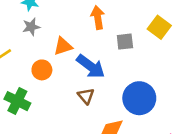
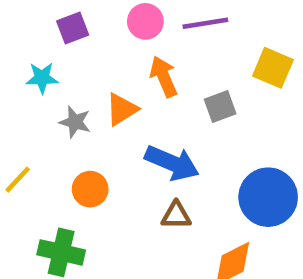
gray star: (31, 27) -> (75, 122), moved, turned -30
orange triangle: (63, 46) -> (122, 109), moved
brown triangle: (86, 96) -> (176, 215), turned -36

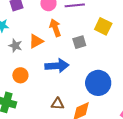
blue arrow: (172, 163) -> (57, 66), turned -30
brown triangle: (176, 215) -> (58, 104), moved

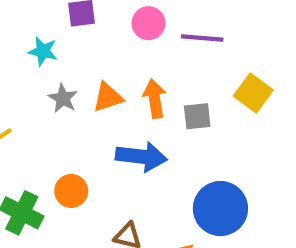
orange arrow: (55, 28) -> (155, 98), moved
orange circle: (20, 75) -> (71, 191), moved

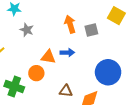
orange triangle: (108, 97) -> (48, 57), moved, turned 35
blue arrow: (141, 157) -> (67, 53), size x0.6

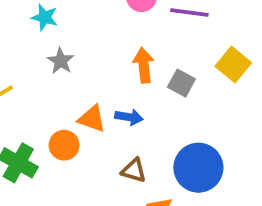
gray square: (91, 30) -> (181, 83), turned 32
brown triangle: (66, 91) -> (134, 170), moved

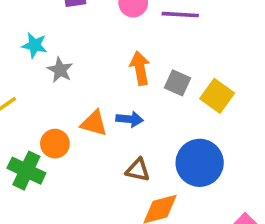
cyan star: (45, 17) -> (35, 45), moved
yellow square: (233, 65) -> (217, 96), moved
orange circle: (64, 145) -> (55, 144), moved

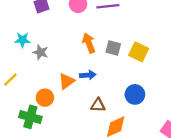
orange triangle: (94, 123) -> (67, 81), turned -42
blue circle: (200, 163) -> (135, 94), size x0.7

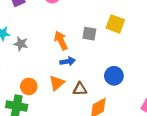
orange arrow: (89, 43) -> (61, 41), moved
yellow square: (139, 52) -> (115, 24), moved
orange triangle: (67, 81) -> (57, 83), moved

